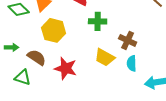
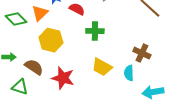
brown cross: (128, 40) -> (142, 53), moved

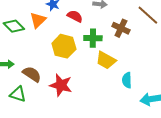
yellow hexagon: (51, 40) -> (64, 46), moved
brown cross: (142, 53) -> (121, 28), moved
yellow trapezoid: (102, 67) -> (106, 60), moved

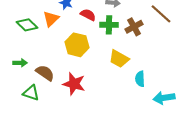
brown cross: (121, 28) -> (134, 27), turned 36
green cross: (93, 38) -> (109, 25), moved

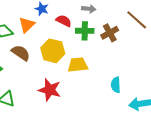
yellow trapezoid: (119, 59) -> (78, 65), moved, turned 145
brown semicircle: (45, 73) -> (21, 53), moved

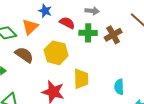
yellow trapezoid: (78, 65) -> (81, 79), moved, turned 95

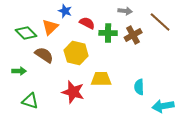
gray arrow: (92, 11) -> (125, 11), moved
yellow trapezoid: (81, 79) -> (101, 79), turned -90

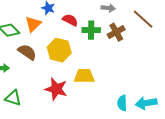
cyan semicircle: (139, 87) -> (122, 103), moved

